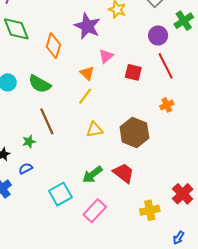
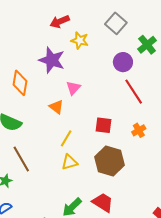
red square: (133, 72) -> (103, 125), moved
yellow line: (85, 96) -> (66, 138), moved

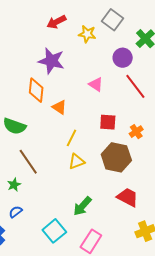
yellow star: (80, 40) -> (87, 34), moved
orange diamond: (20, 83) -> (36, 90), moved
pink triangle: (73, 88) -> (96, 84), moved, turned -35
orange cross: (139, 130) -> (136, 132), moved
red trapezoid: (103, 202) -> (128, 197), moved

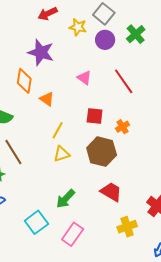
purple circle: (123, 58) -> (105, 40), moved

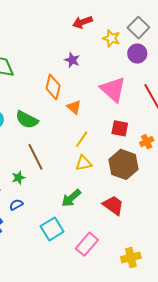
purple star: (41, 52) -> (72, 60), size x0.6
pink triangle: (84, 78) -> (113, 89), size x1.8
red trapezoid: (111, 192) -> (113, 205), moved
green arrow: (65, 199) -> (71, 198), moved
yellow cross: (127, 227) -> (131, 257), moved

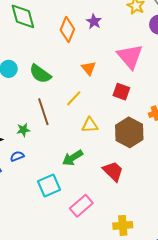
orange diamond: (53, 87) -> (67, 29), moved
red square: (120, 128) -> (121, 92), moved
yellow line: (82, 139) -> (74, 98), moved

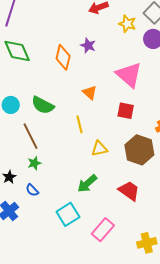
yellow line: (74, 98) -> (80, 124), turned -48
brown line: (43, 112) -> (30, 136), moved
blue semicircle: (17, 156) -> (32, 190), turned -104

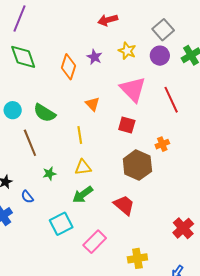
yellow star: (127, 24) -> (127, 51), moved
yellow triangle: (99, 149) -> (83, 167), moved
green star: (34, 163) -> (49, 174), moved

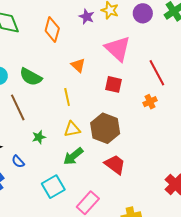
purple star: (94, 57) -> (87, 17), moved
red line: (171, 100) -> (157, 73), moved
brown hexagon: (137, 165) -> (105, 128), moved

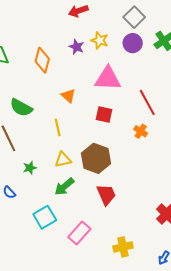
pink triangle: (118, 49) -> (108, 79), turned -40
orange cross: (150, 102) -> (141, 131), turned -32
red trapezoid: (115, 165) -> (106, 195), turned 30

